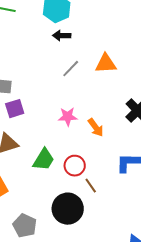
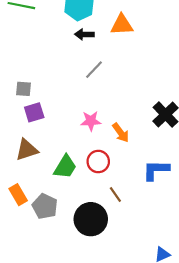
orange triangle: (106, 64) -> (122, 25), moved
red circle: (75, 166) -> (98, 161), moved
gray pentagon: (25, 226) -> (45, 206), moved

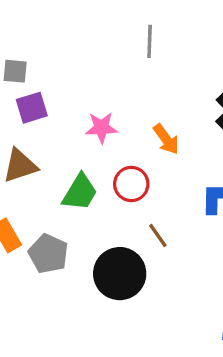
gray line: (94, 70) -> (150, 41), moved, turned -42
pink star: (91, 121) -> (101, 128), moved

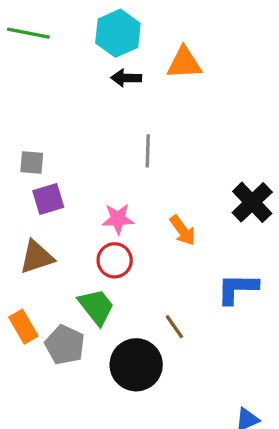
gray line: (150, 41) -> (148, 151), moved
red circle: (131, 184) -> (115, 260), moved
green trapezoid: (80, 192) -> (96, 307), moved, turned -69

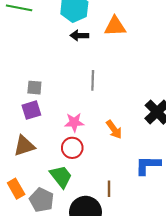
gray square: (32, 163) -> (34, 88), moved
brown line: (174, 327) -> (109, 189), turned 35

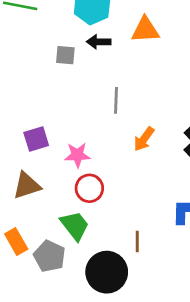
gray square: (34, 88) -> (65, 55), moved
pink star: (74, 122) -> (77, 155), moved
orange arrow: (114, 129) -> (144, 139), moved, turned 72

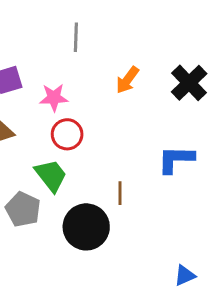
gray line: (116, 100) -> (76, 37), moved

